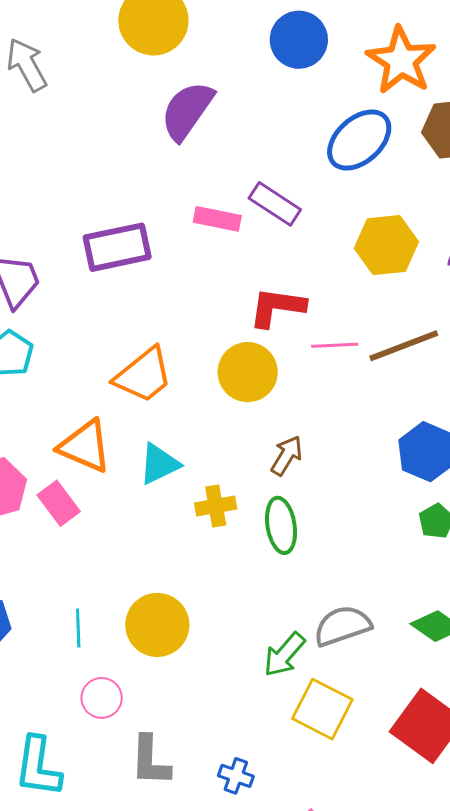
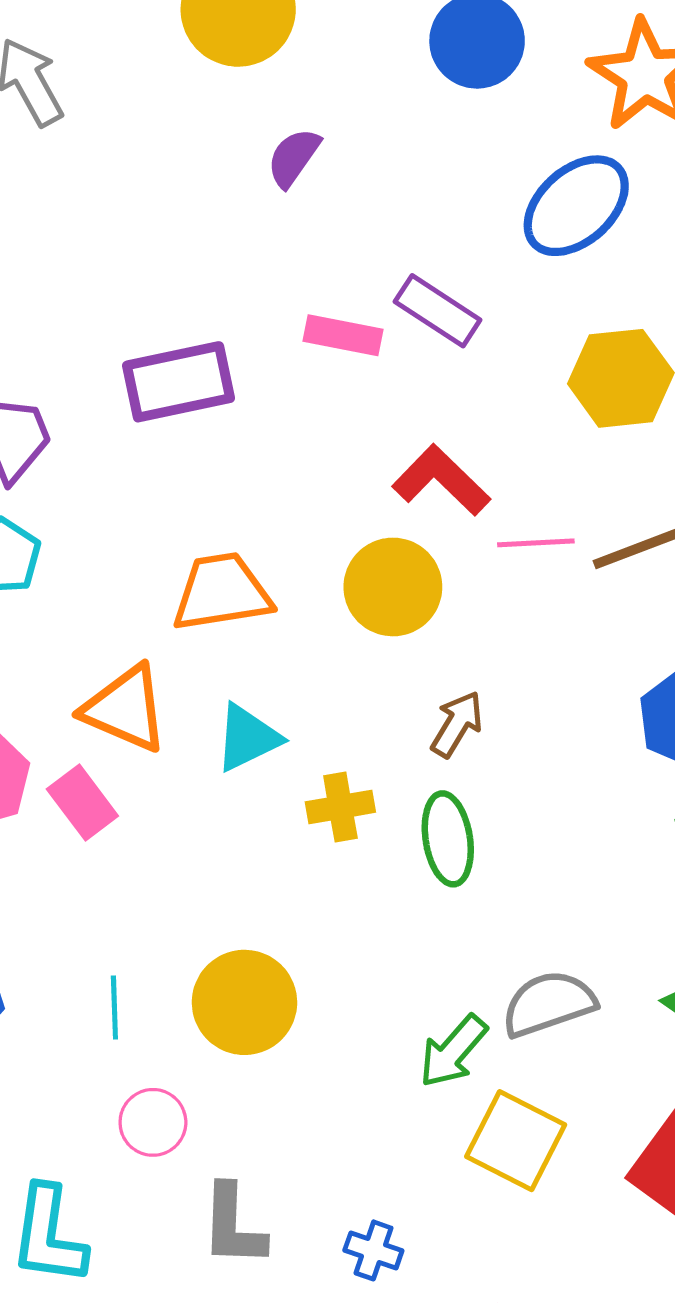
purple semicircle: (187, 111) -> (294, 158), size x0.6
red L-shape: (277, 307) -> (441, 480), turned 36
orange trapezoid: (143, 375) -> (222, 592), turned -150

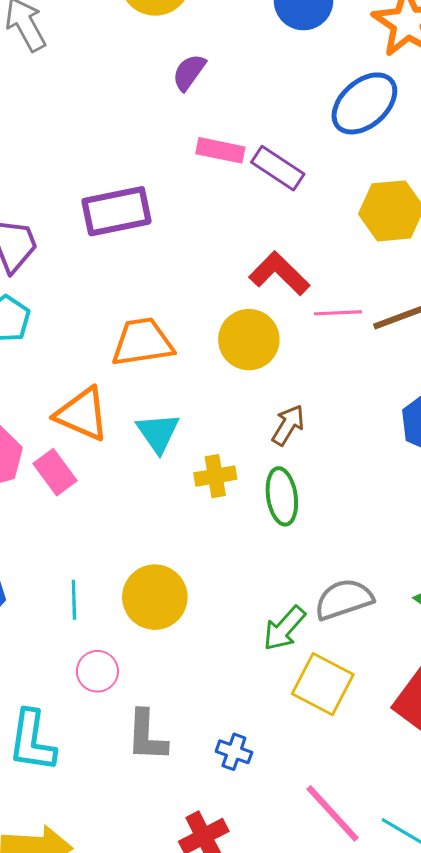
pink rectangle: (343, 335) -> (220, 150), moved
cyan triangle: (248, 738) -> (158, 433), turned -39

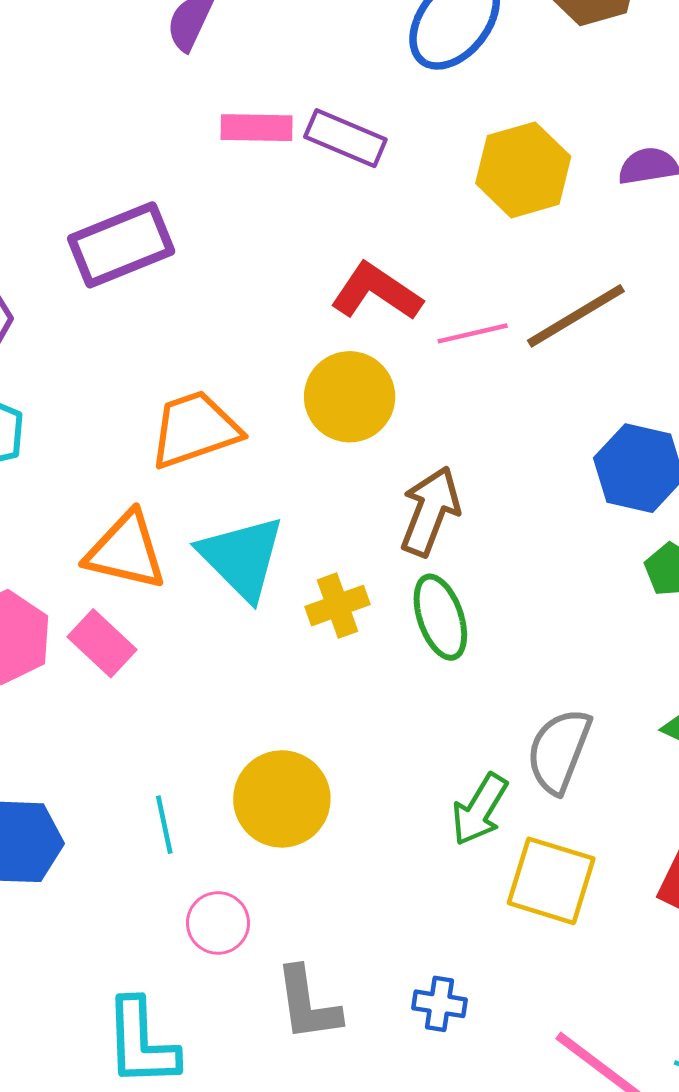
brown arrow: (288, 425) -> (430, 511), size x1.4
cyan triangle: (158, 433) -> (242, 558), size x1.4
gray semicircle: (344, 599) -> (559, 751), turned -40

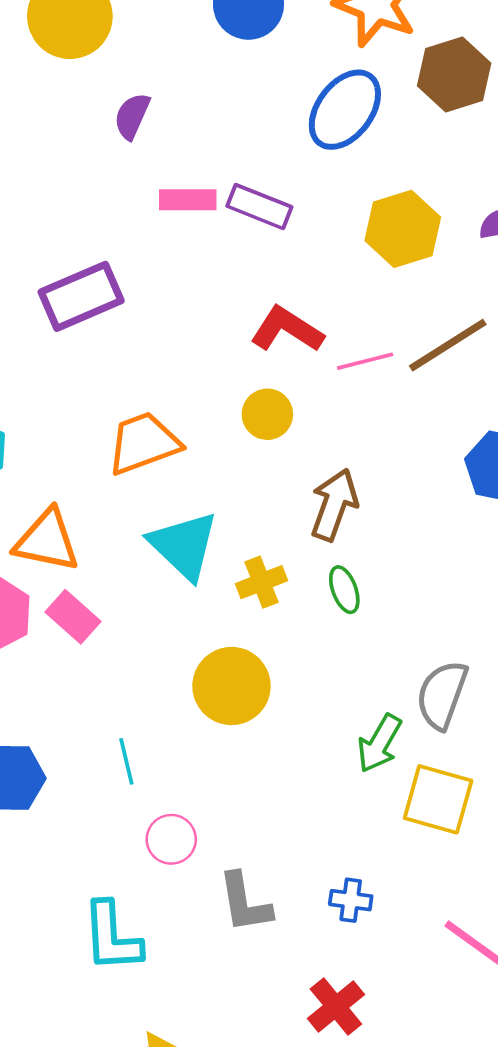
yellow circle: (350, 397) -> (267, 414), size x0.7
orange triangle: (126, 551) -> (47, 541), moved
green ellipse: (440, 617) -> (344, 590), size x0.7
yellow circle: (282, 799) -> (231, 686), moved

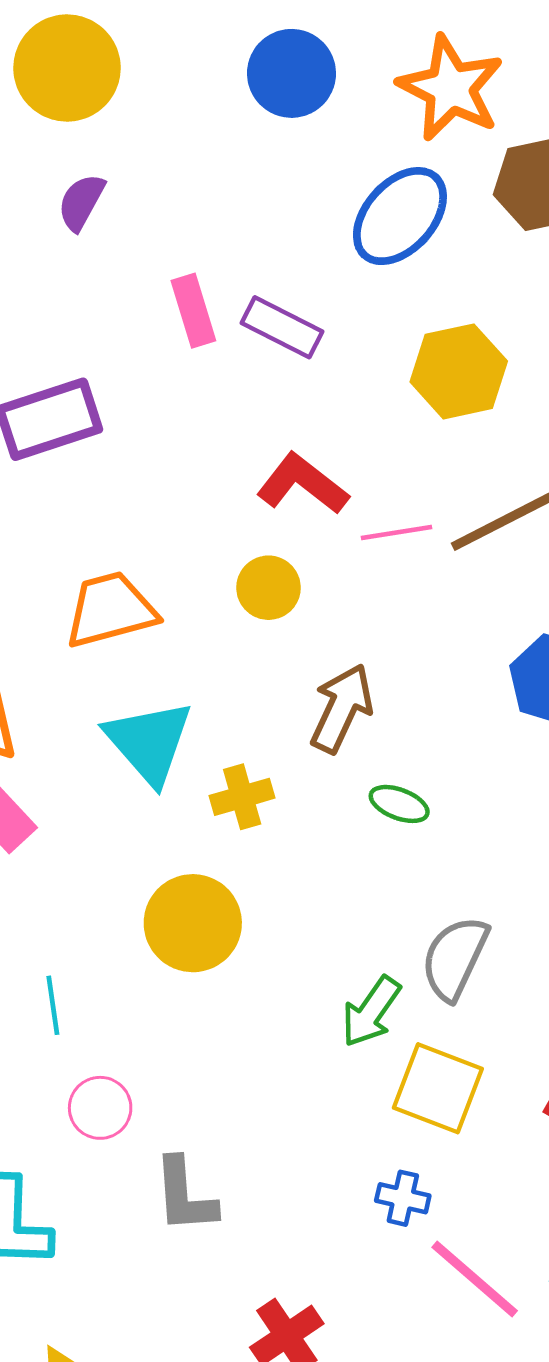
purple semicircle: (132, 116) -> (81, 202), moved
pink rectangle: (188, 200) -> (193, 311), turned 68
green ellipse: (344, 590) -> (399, 804), moved, turned -54
blue cross: (351, 900) -> (403, 1198), moved

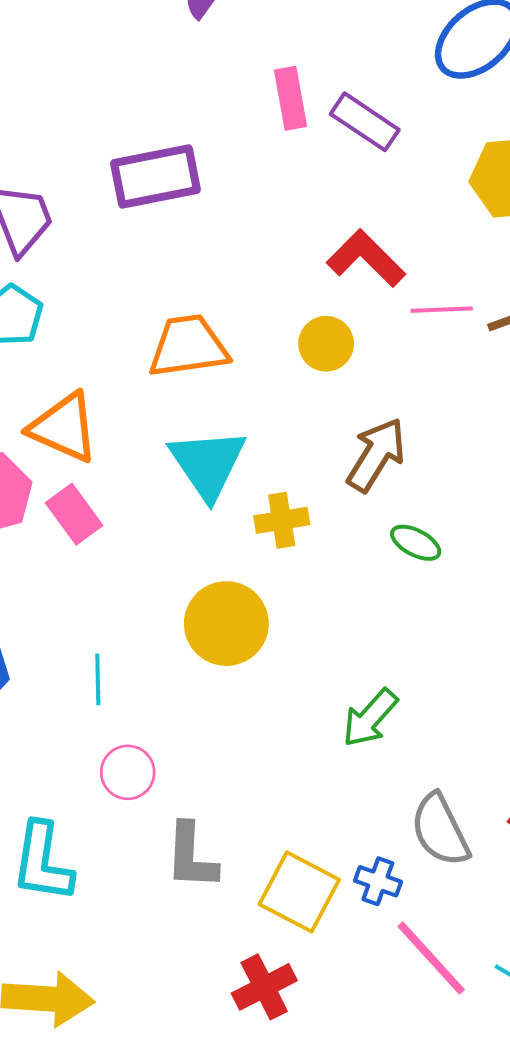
gray semicircle: (455, 958) -> (440, 830), moved, turned -58
yellow square: (438, 1088) -> (299, 892), moved

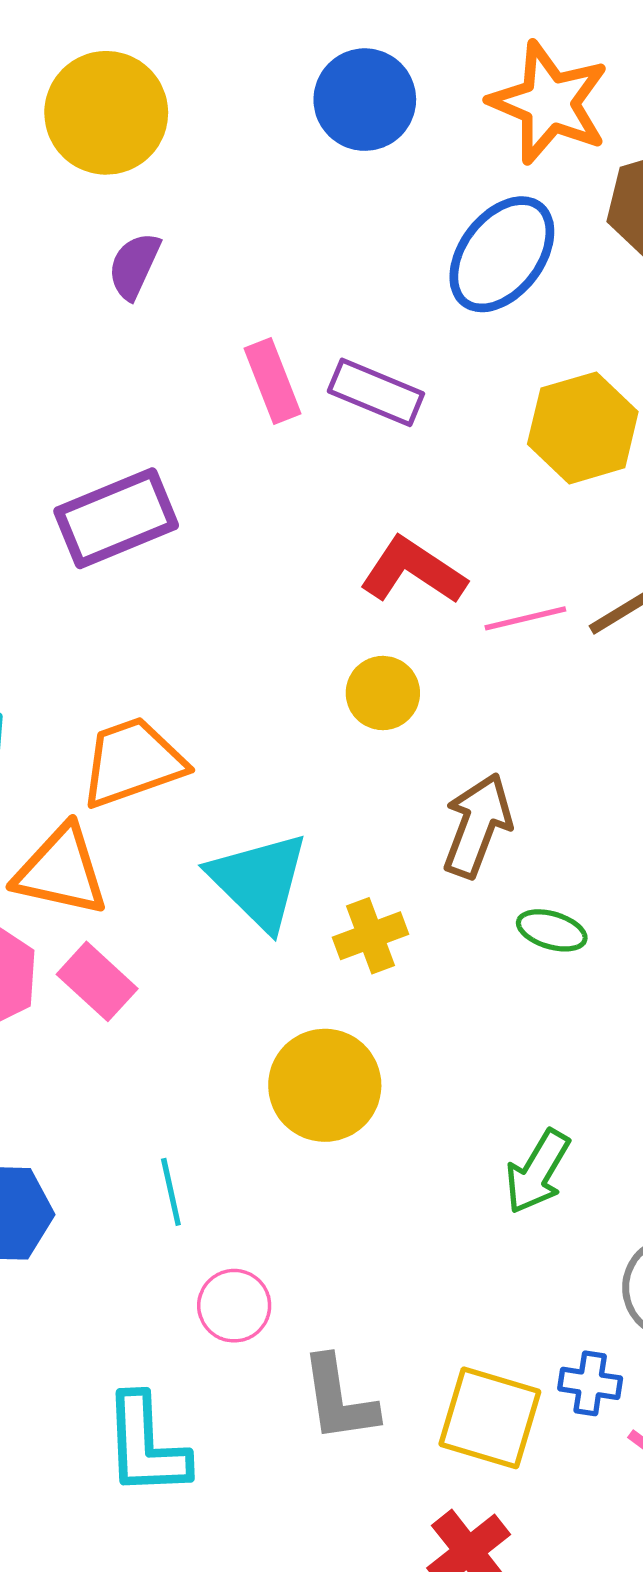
orange trapezoid: (188, 346) -> (132, 762), moved

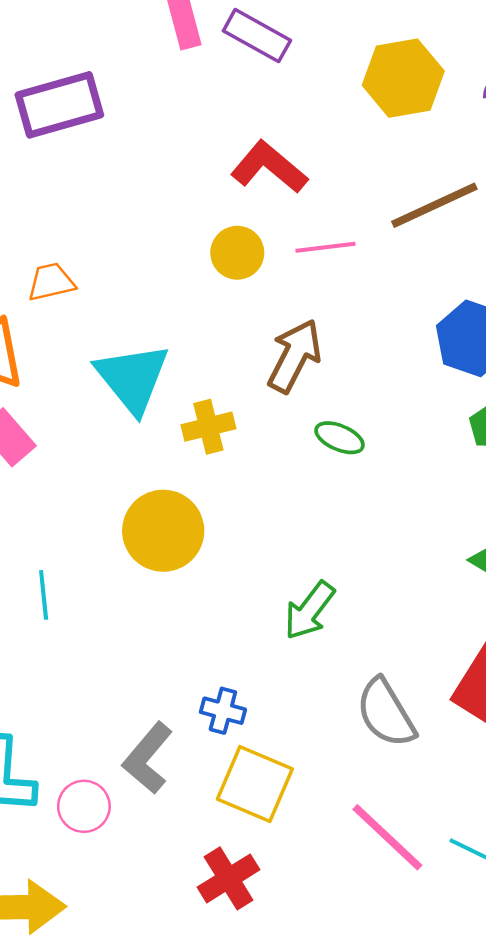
pink line: (525, 618) -> (326, 247), moved
orange trapezoid: (132, 762) -> (51, 282), size x0.6
pink circle: (234, 1306) -> (84, 806), moved
blue cross: (590, 1383) -> (223, 711), moved
gray L-shape: (339, 1399) -> (148, 758), turned 42

